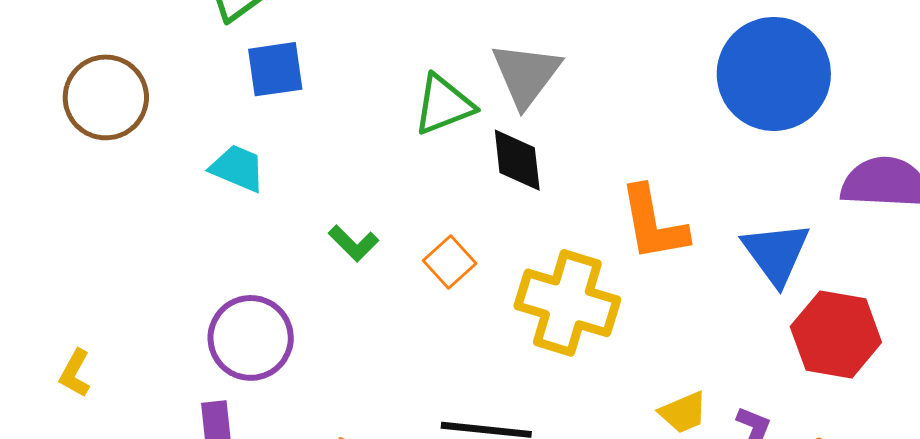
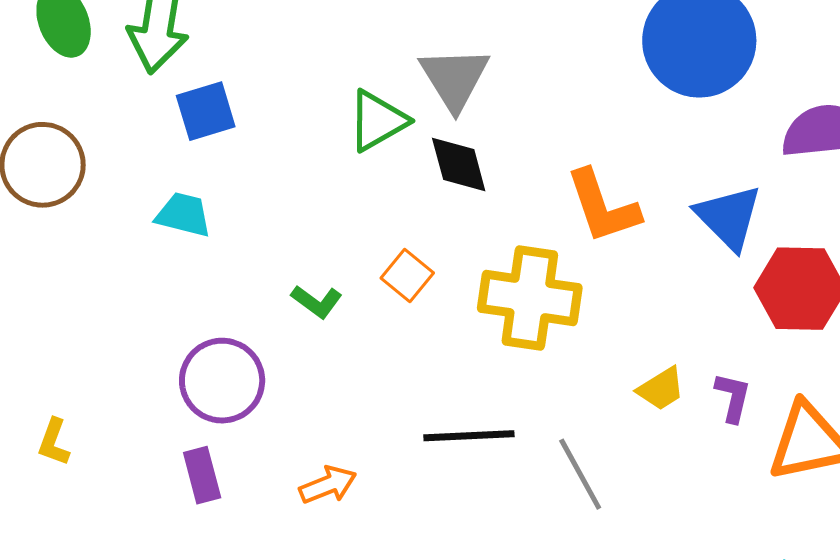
green L-shape: (353, 243) -> (317, 302), moved

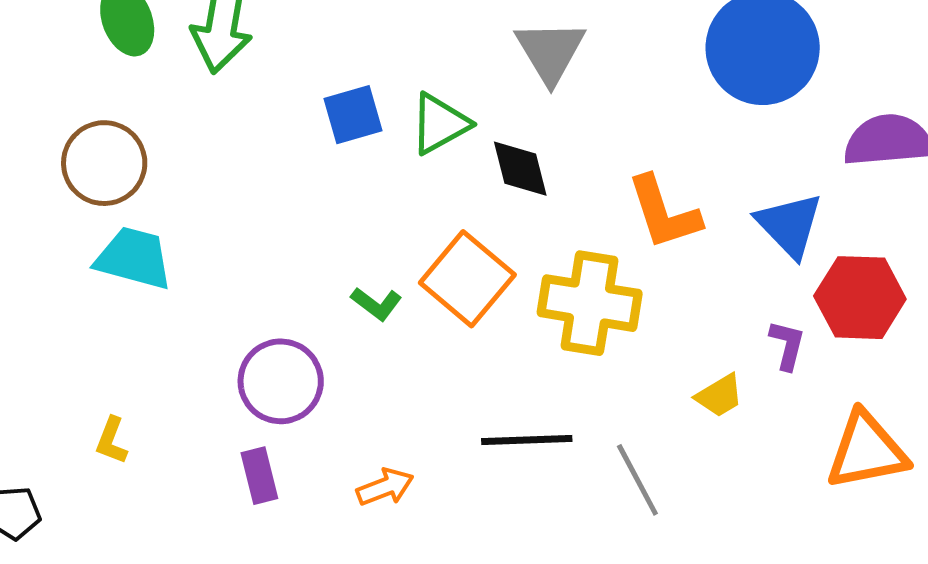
gray triangle: (454, 78) -> (550, 52), moved
blue square: (206, 111) -> (353, 115), moved
cyan trapezoid: (184, 215) -> (134, 258), moved, size x1.4
orange square: (407, 275) -> (467, 279), size x1.8
purple L-shape: (733, 397) -> (787, 345), moved

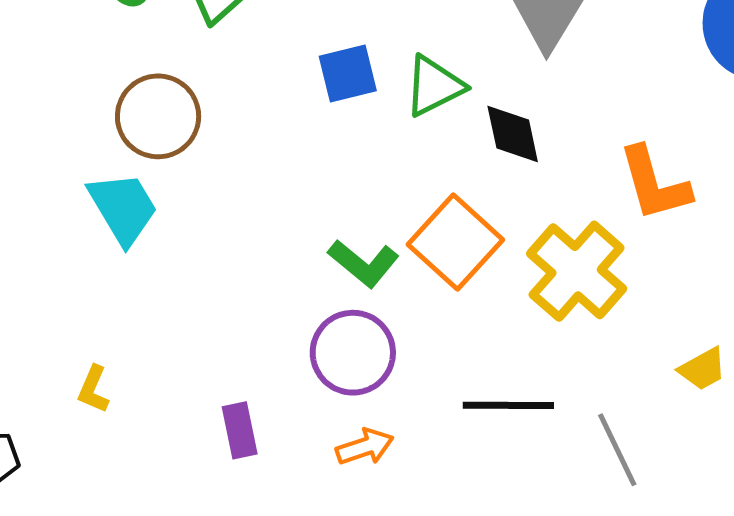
brown circle: (104, 163) -> (158, 116), moved
cyan trapezoid: (134, 258) -> (123, 208), turned 42
yellow cross: (590, 303) -> (577, 271), turned 30
green L-shape: (376, 304) -> (364, 263), size x1.4
purple circle: (281, 381) -> (353, 353), moved

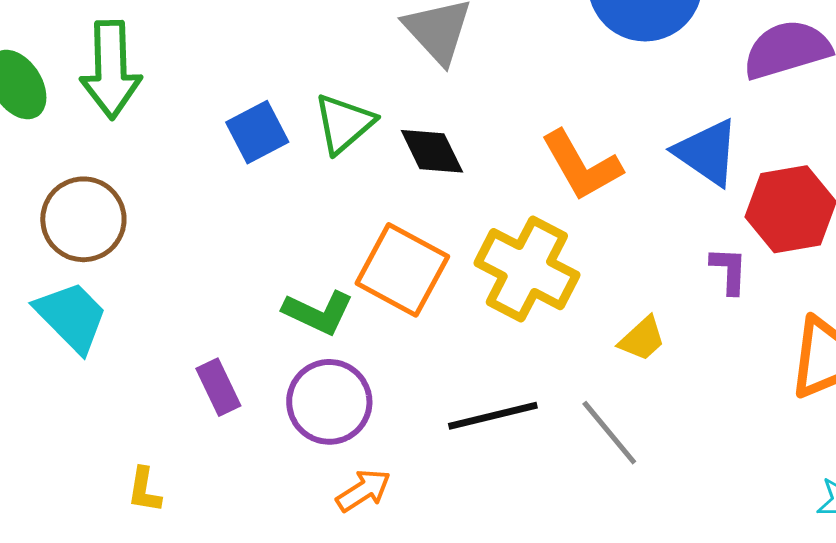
yellow trapezoid: (703, 369) -> (642, 339), moved
yellow L-shape: (93, 389) -> (144, 490), moved
purple rectangle: (240, 430) -> (218, 387), moved

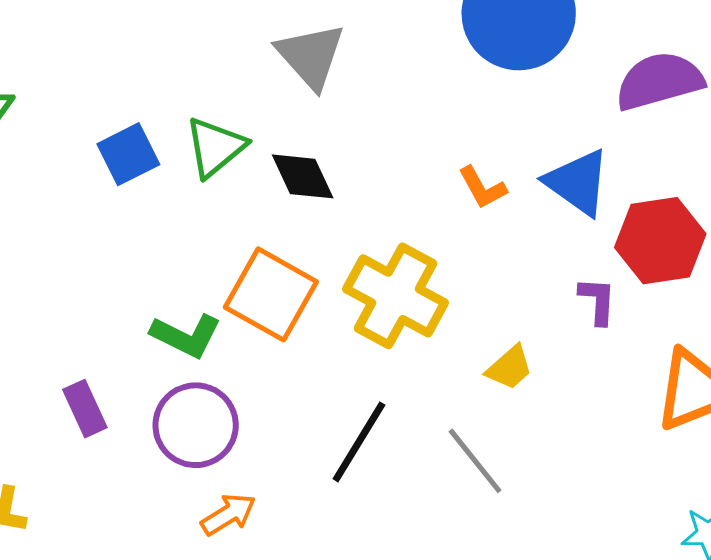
orange L-shape: (581, 166) -> (482, 188), moved, size x0.6
black line: (493, 416) -> (359, 442), turned -46

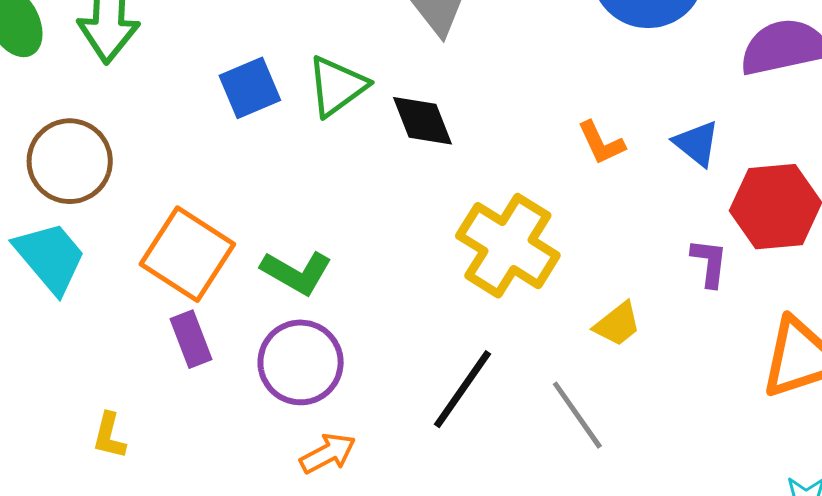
blue triangle: (578, 182) -> (697, 143), size x0.7
orange square: (271, 294) -> (187, 254), moved

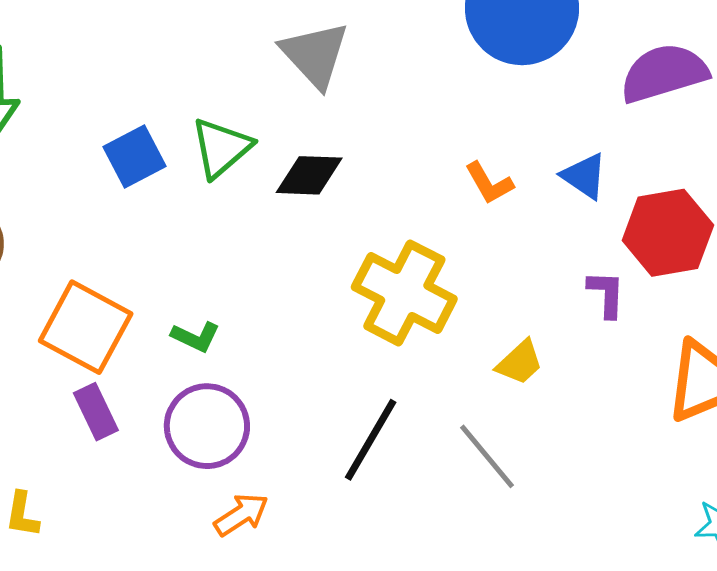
black diamond: (422, 121) -> (309, 175), turned -62
green L-shape: (296, 272) -> (196, 337), size x0.7

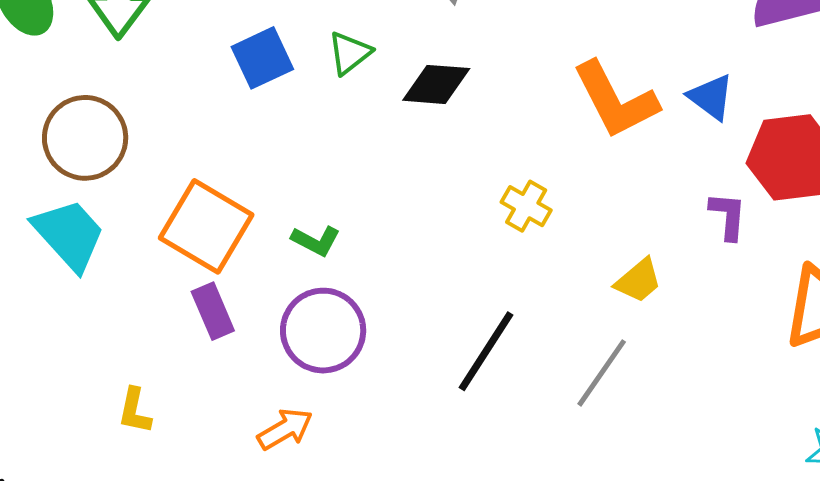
green triangle: (221, 148) -> (350, 53), size x0.7
orange L-shape: (489, 183) -> (616, 100), size x1.8
yellow cross: (404, 293) -> (526, 206), size x0.5
gray line: (487, 456) -> (602, 373), turned 72
orange arrow: (241, 515) -> (285, 429), moved

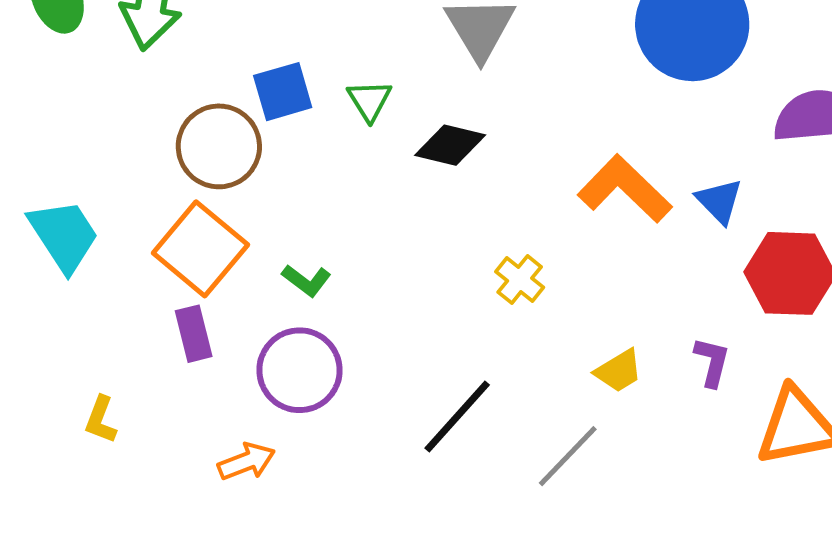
green triangle: (350, 53) -> (369, 100), turned -33
orange L-shape: (616, 100) -> (625, 189), turned 152
brown circle: (85, 138) -> (219, 146), moved
purple L-shape: (728, 216) -> (712, 362), moved

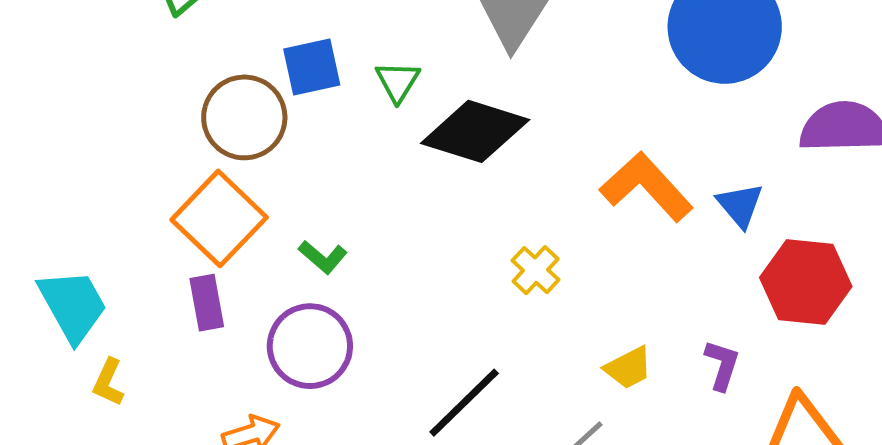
black diamond: (450, 145) -> (475, 131), size x1.5
cyan trapezoid: (64, 235) -> (73, 305), moved

